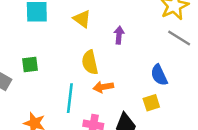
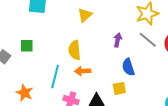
yellow triangle: (82, 19) -> (85, 15), moved, turned 35
purple arrow: (119, 35) -> (118, 40), moved

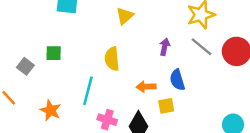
orange arrow: (83, 71) -> (146, 87), moved

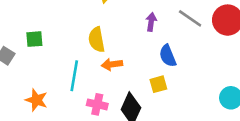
orange arrow: (146, 87) -> (112, 64), moved

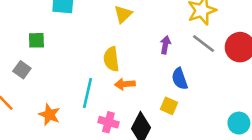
green square: (34, 39) -> (36, 40), moved
yellow square: (158, 84) -> (169, 106), turned 36

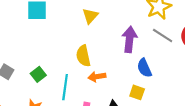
green square: (36, 40) -> (38, 74), moved, turned -32
purple arrow: (165, 45) -> (129, 39), size x1.6

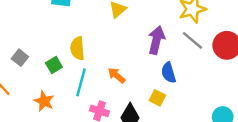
yellow semicircle: (83, 56) -> (77, 48), moved
orange arrow: (97, 77) -> (117, 75), turned 42

